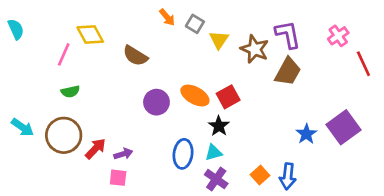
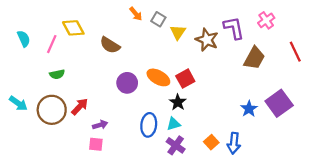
cyan semicircle: (16, 29) -> (24, 39), moved
pink cross: (338, 36) -> (266, 20), moved
brown trapezoid: (288, 72) -> (254, 58), moved
red arrow: (95, 149) -> (80, 107), moved

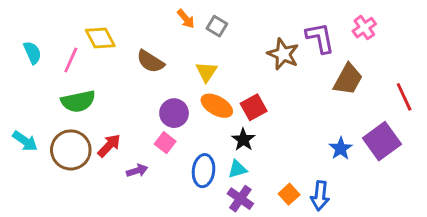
yellow triangle: (178, 32) -> (206, 72), moved
red line: (295, 52) -> (404, 97), moved
green semicircle: (57, 74) -> (78, 101), size x1.6
pink square: (96, 144) -> (165, 143), moved, turned 32

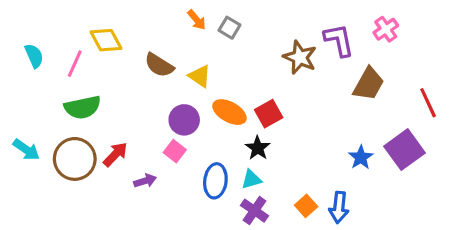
yellow triangle: (206, 72) -> (200, 76), moved, turned -30

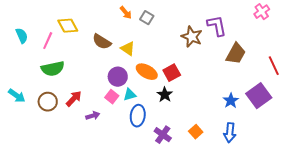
pink cross: (386, 29) -> (262, 12), moved
brown circle: (75, 159) -> (48, 102), size x0.7
cyan triangle: (251, 179) -> (130, 95), moved
blue arrow: (339, 207) -> (230, 133), moved

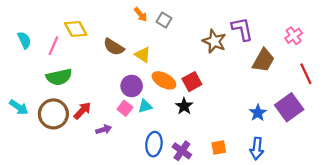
pink cross: (262, 12) -> (294, 36), moved
brown circle: (48, 102) -> (53, 114), size x1.4
blue ellipse: (138, 116) -> (154, 144), moved
orange square: (196, 132) -> (219, 147), turned 32

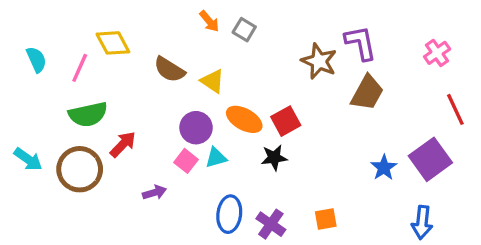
brown trapezoid: (263, 60) -> (367, 93), moved
black star: (184, 106) -> (274, 158), turned 30
red arrow: (82, 111) -> (123, 144), moved
blue arrow: (257, 149) -> (422, 222), moved

